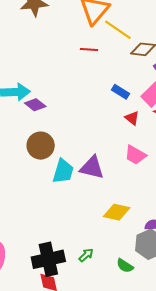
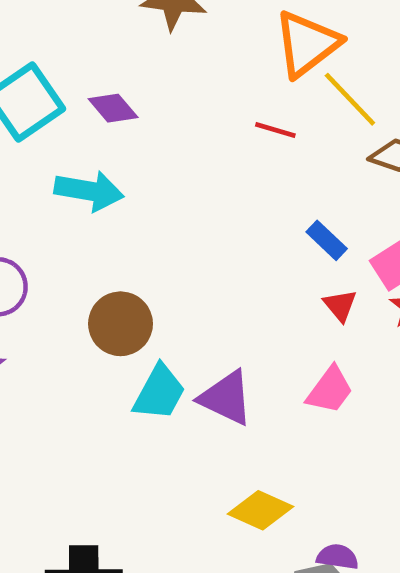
purple diamond: (35, 105) -> (113, 108), moved
pink trapezoid: (135, 155) -> (330, 390), turned -95

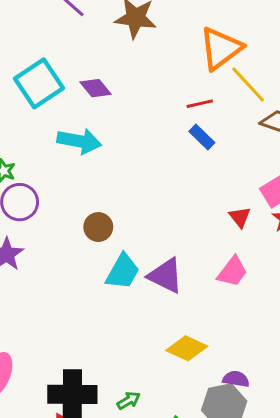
red line: (275, 130) -> (200, 104), turned -30
blue rectangle: (327, 240) -> (202, 137), moved
brown circle: (121, 324) -> (98, 227), size x0.7

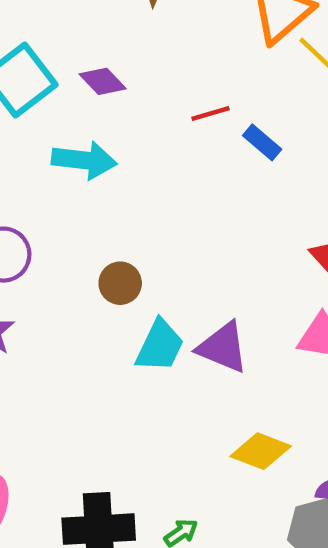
red line: (200, 104) -> (210, 114), moved

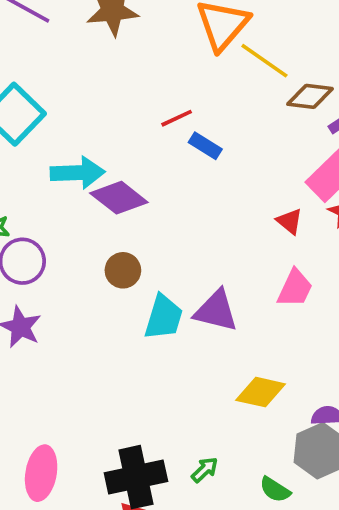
purple diamond: (103, 81) -> (119, 198), moved, size x1.4
blue rectangle: (262, 142) -> (205, 146), moved

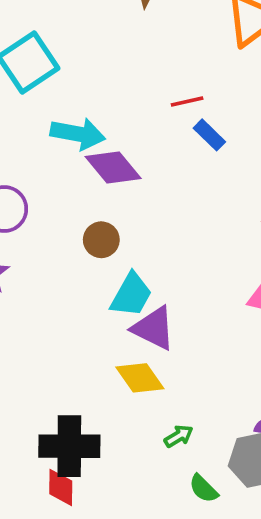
purple triangle: (216, 311) -> (154, 328), moved
yellow diamond: (261, 392) -> (140, 378), moved, turned 30
green arrow: (205, 470) -> (179, 436), moved

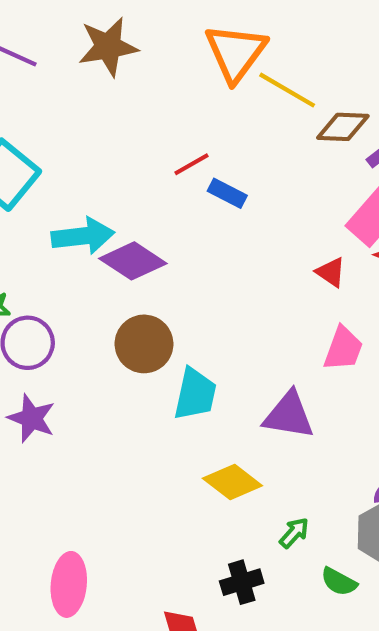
brown circle: (101, 240) -> (144, 344), size x1.4
purple triangle: (154, 328) -> (289, 415), moved
black cross: (69, 446) -> (242, 582), moved, size x0.6

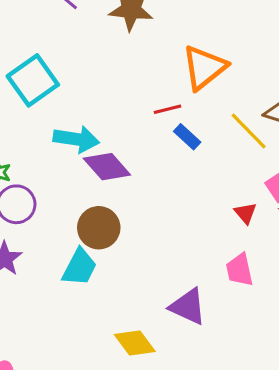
orange triangle: (236, 53) -> (204, 67), moved
yellow line: (287, 90) -> (249, 131), moved
pink trapezoid: (343, 349) -> (239, 270), turned 132
cyan trapezoid: (195, 394) -> (79, 267), moved

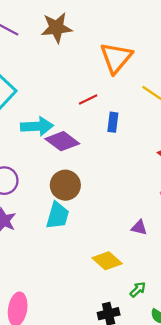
red line: (167, 109) -> (88, 100), moved
blue rectangle: (187, 137) -> (113, 122), moved, turned 66
purple triangle: (188, 307) -> (139, 228), size x0.6

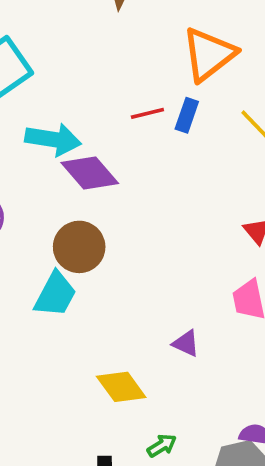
blue rectangle: (113, 122) -> (187, 115), moved

